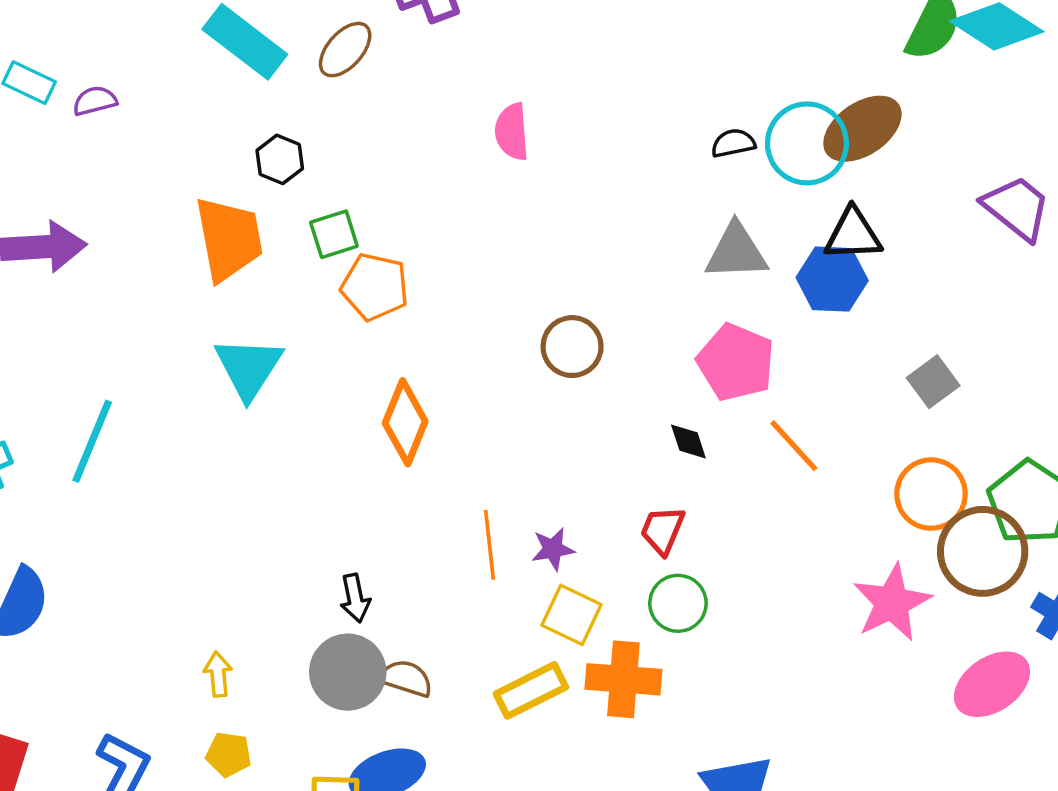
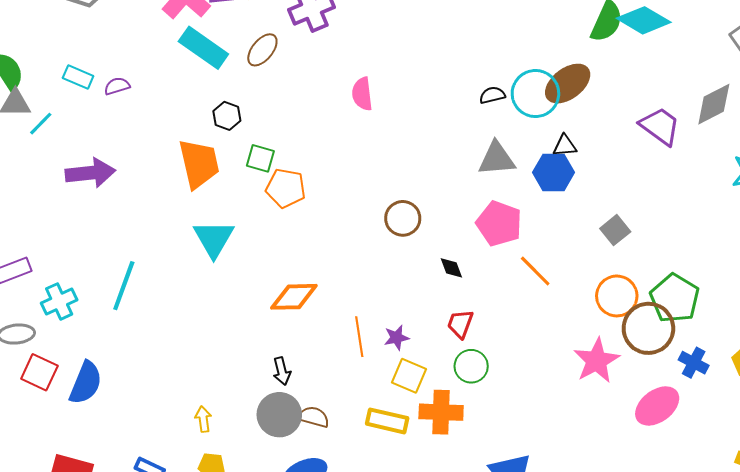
green square: (334, 234) -> (260, 158), turned 36
black triangle: (853, 234) -> (565, 146), size x0.7
orange diamond: (405, 422) -> (294, 297), moved, turned 69
black diamond: (688, 441) -> (451, 268), moved
yellow rectangle: (531, 690) -> (387, 421), turned 42

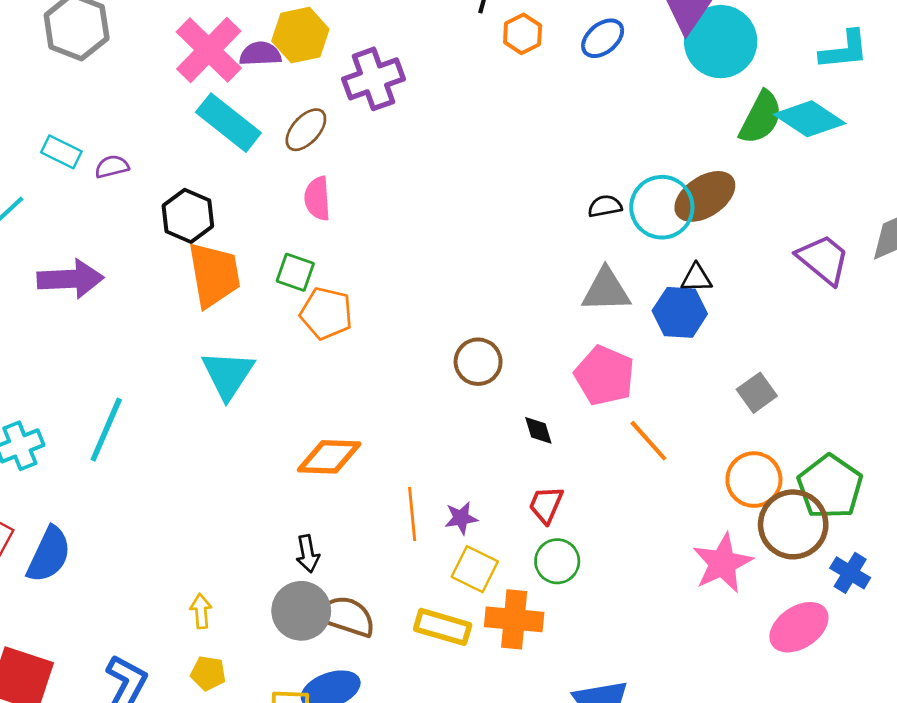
pink semicircle: (362, 94) -> (317, 198), moved
black hexagon: (227, 116) -> (188, 216), moved, size x1.4
brown semicircle: (314, 417) -> (346, 616), size x1.4

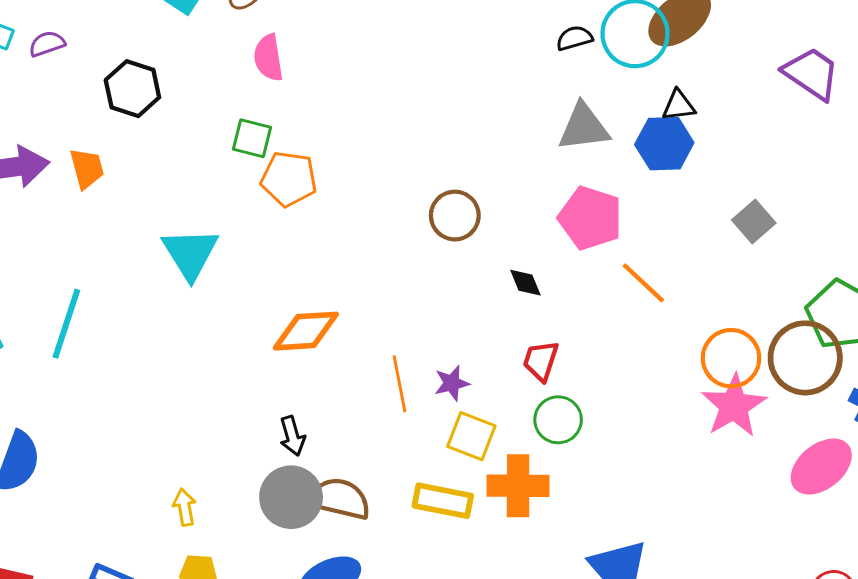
orange trapezoid: (214, 275) -> (87, 168), moved, size x0.6
orange circle: (754, 480) -> (731, 358), moved

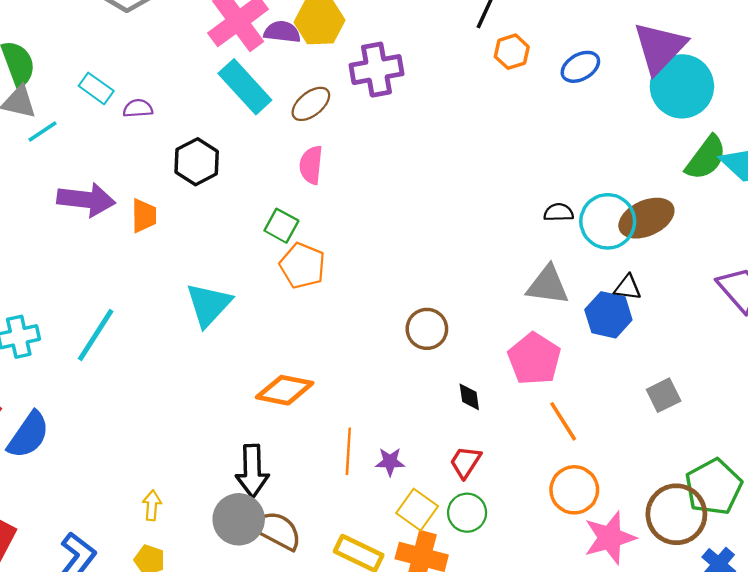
orange circle: (731, 358) -> (574, 490), moved
black arrow: (292, 436) -> (252, 471), size x1.6
yellow square: (471, 436) -> (417, 510), moved

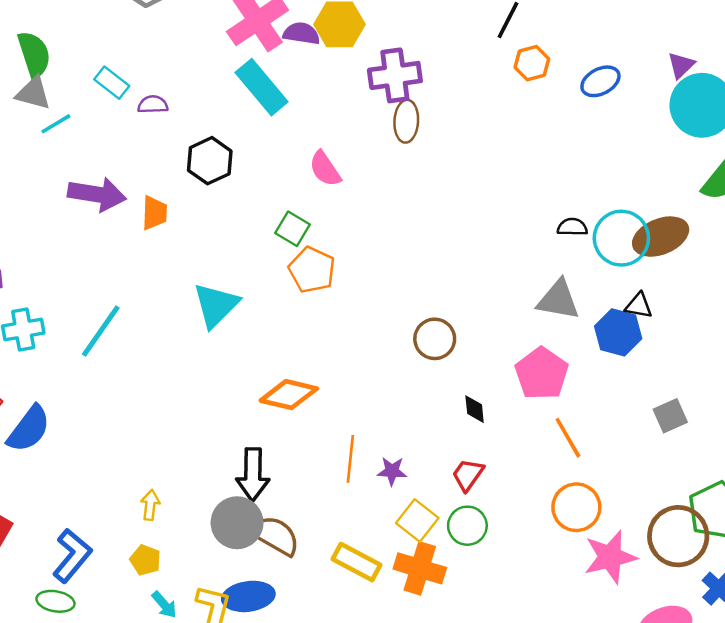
purple triangle: (660, 47) -> (681, 65), size x0.5
brown ellipse: (311, 104) -> (406, 121), moved, turned -51
pink semicircle: (311, 165) -> (325, 169), turned -42

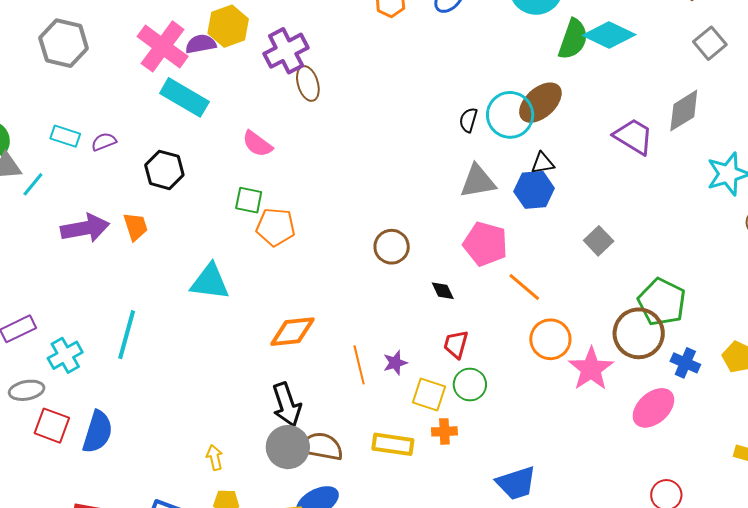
black semicircle: (572, 227) -> (468, 120), turned -55
cyan triangle: (216, 305) -> (210, 282), turned -48
orange cross: (420, 568) -> (444, 431), size x0.6

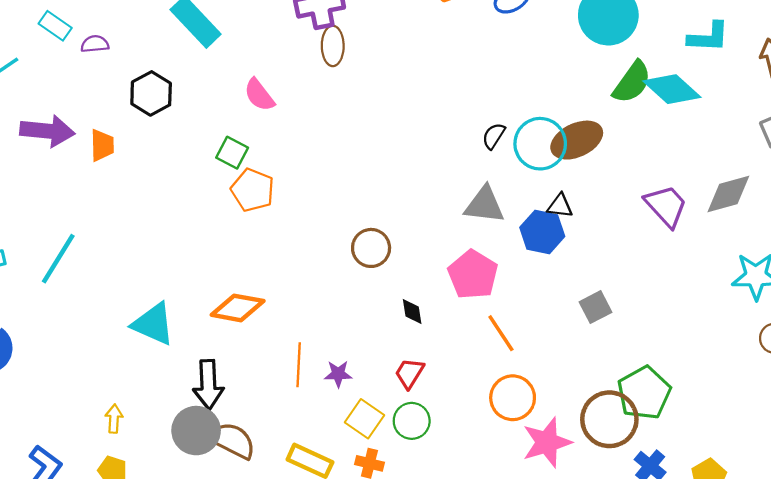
cyan triangle: (210, 282) -> (153, 324), moved

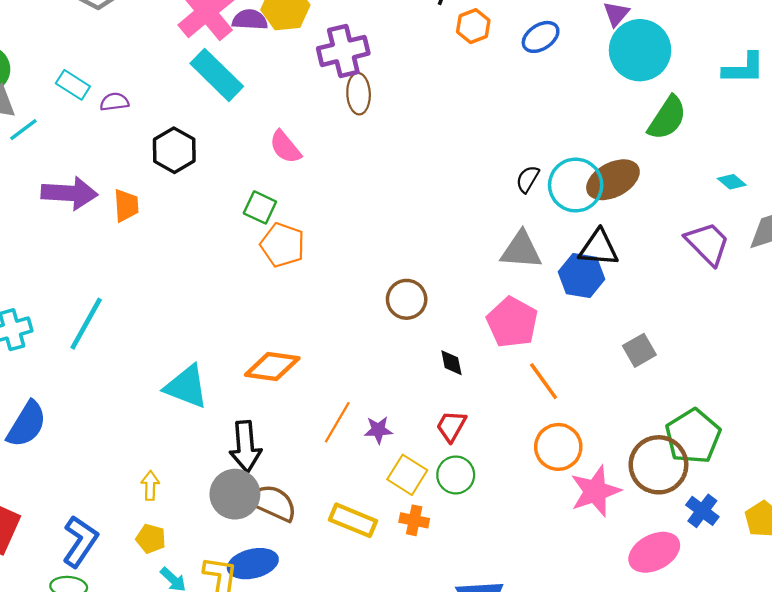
cyan diamond: (672, 89) -> (732, 182), moved, size x0.5
black triangle: (560, 206) -> (599, 248), size x1.5
orange line: (299, 365) -> (337, 422), turned 30

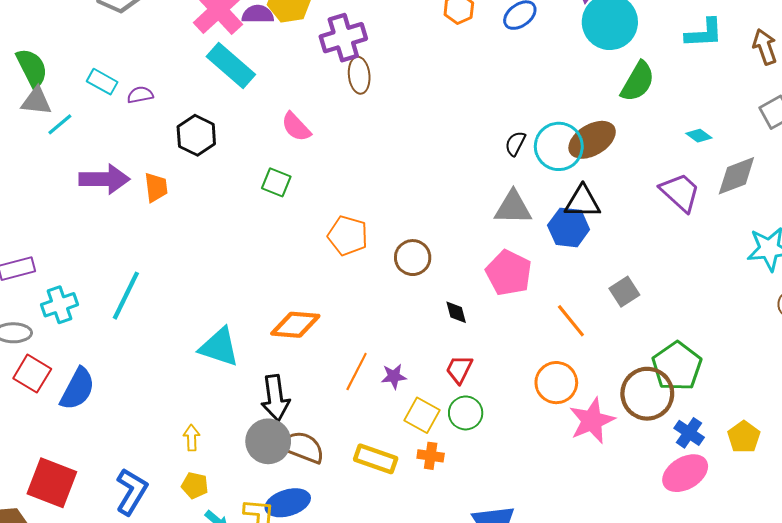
orange pentagon: (283, 245) -> (348, 236), moved
orange line: (544, 381) -> (571, 321), moved
pink ellipse: (654, 552) -> (685, 473), moved

